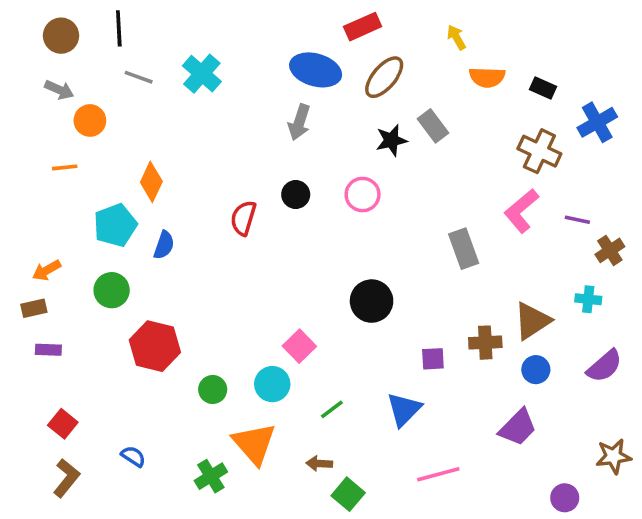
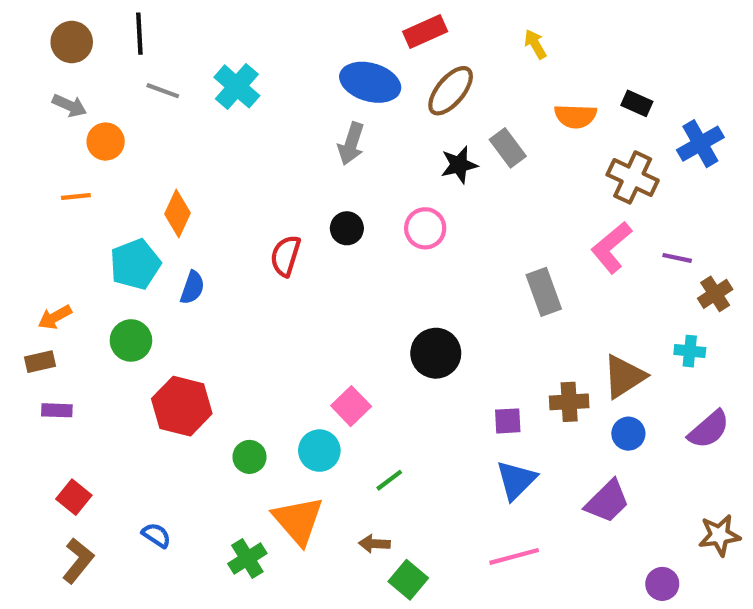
orange semicircle: (487, 77) -> (575, 116), moved
blue triangle: (404, 409) -> (516, 480), moved

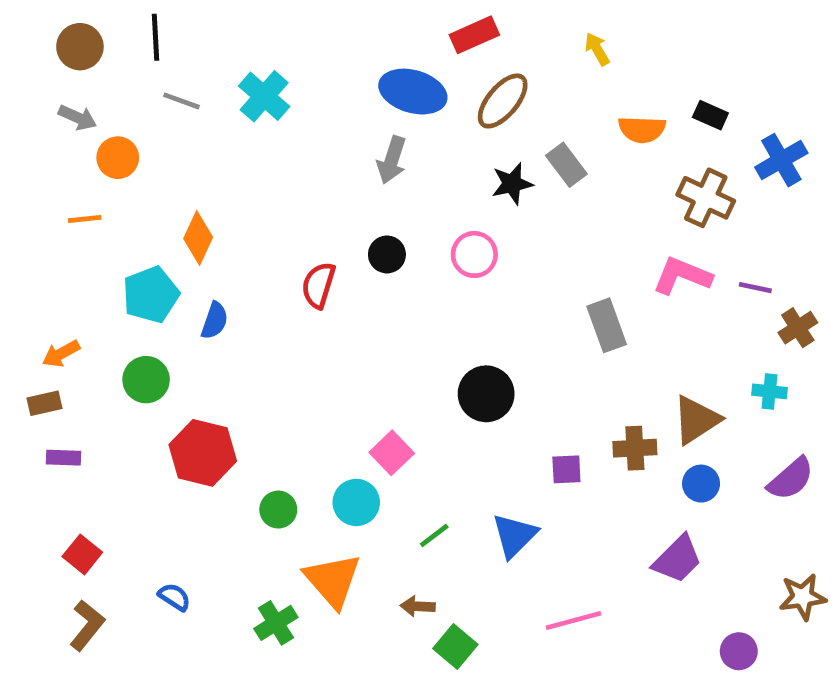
pink L-shape: (611, 247) -> (682, 276), turned 62
blue triangle: (516, 480) -> (514, 536), moved

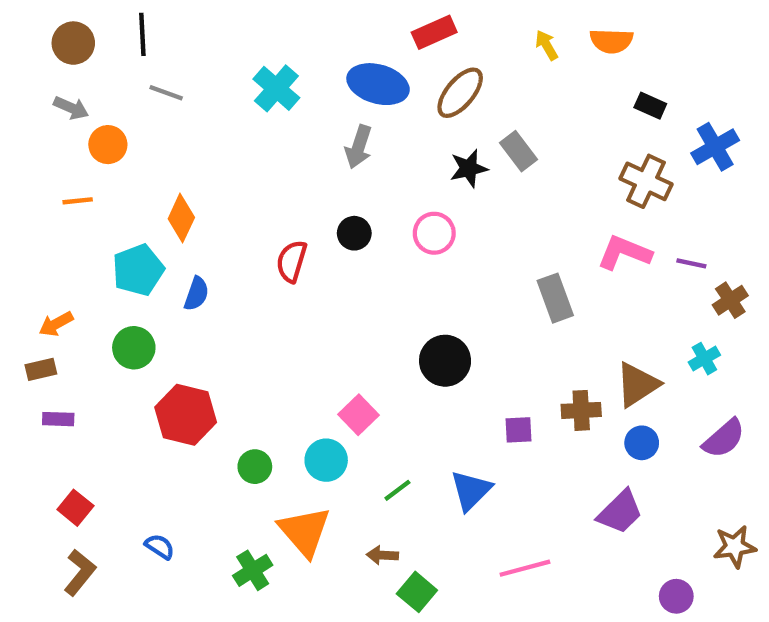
cyan cross: (264, 96) -> (276, 88), moved
orange semicircle: (642, 129) -> (611, 41), moved
cyan cross: (770, 391) -> (704, 359), turned -36

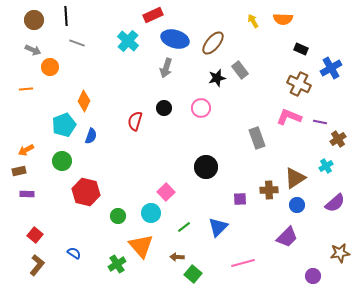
red rectangle: (434, 32) -> (153, 15), moved
orange line: (78, 201) -> (26, 89), moved

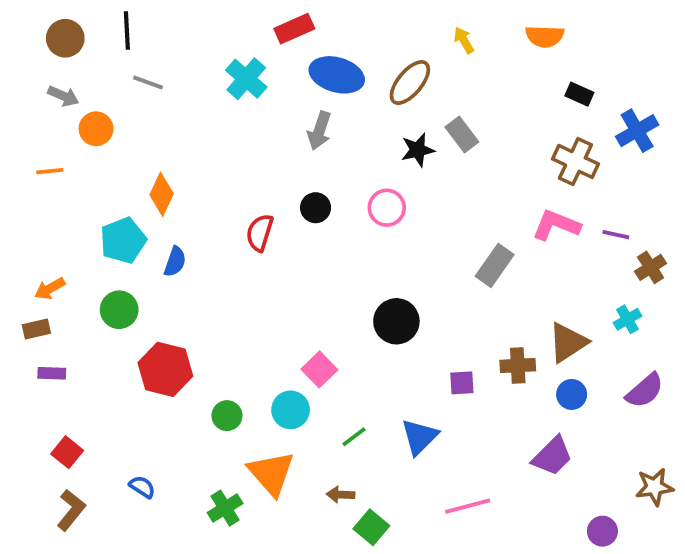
yellow arrow: (253, 21) -> (464, 40), moved
gray rectangle: (257, 138) -> (495, 265), turned 55

